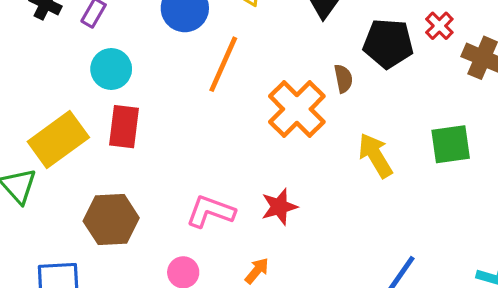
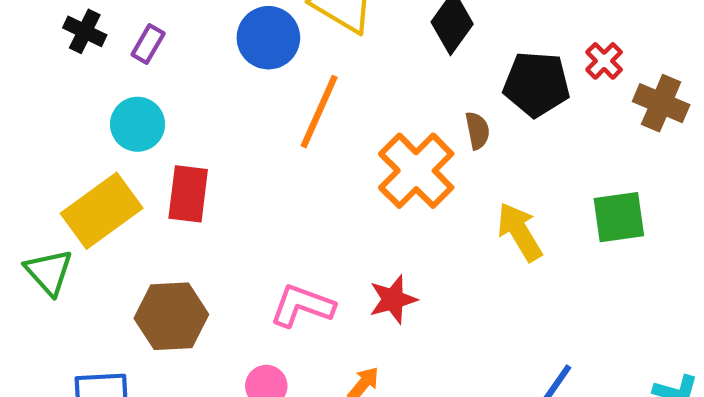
cyan circle: (111, 69) -> (138, 124), moved

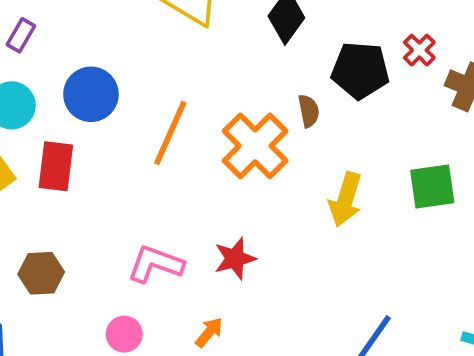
blue circle: (268, 38) -> (91, 94), moved
orange line: (319, 112) -> (170, 133), moved
yellow arrow: (520, 232) -> (346, 199), turned -132
brown hexagon: (171, 316) -> (41, 273), size x0.7

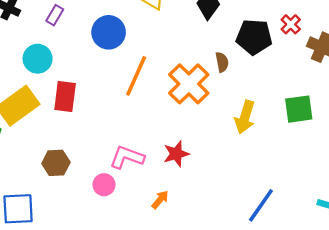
purple rectangle: (21, 35) -> (55, 15), moved
blue circle: (91, 94) -> (109, 32), moved
pink circle: (124, 334) -> (104, 185), moved

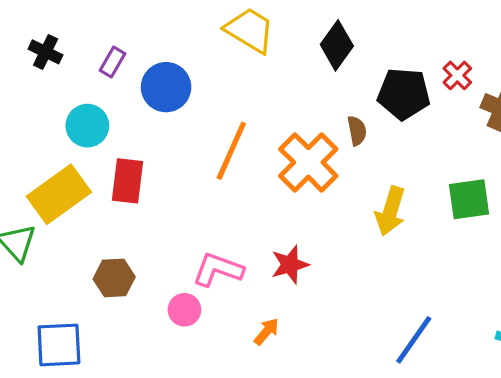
blue circle: (109, 32) -> (166, 87), moved

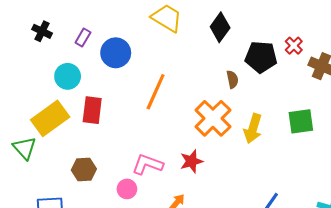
orange cross: (308, 162) -> (213, 118), moved

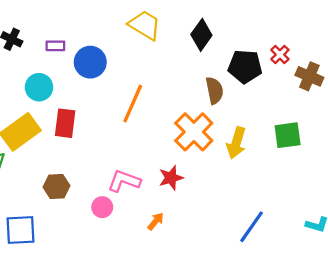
purple rectangle: (83, 37) -> (55, 46), turned 60
brown semicircle: (232, 79) -> (215, 90), size x1.4

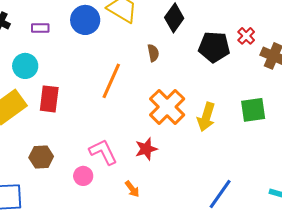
blue circle: (90, 62) -> (85, 20), moved
brown semicircle: (215, 90) -> (153, 53), moved, size x0.7
pink L-shape: (124, 181) -> (103, 152), turned 44
orange arrow: (156, 221) -> (132, 189), turned 102

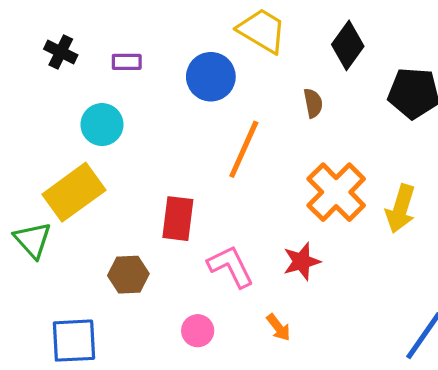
blue circle: (85, 20) -> (211, 77), moved
red rectangle: (49, 99) -> (178, 219), moved
pink circle: (83, 176) -> (198, 331), moved

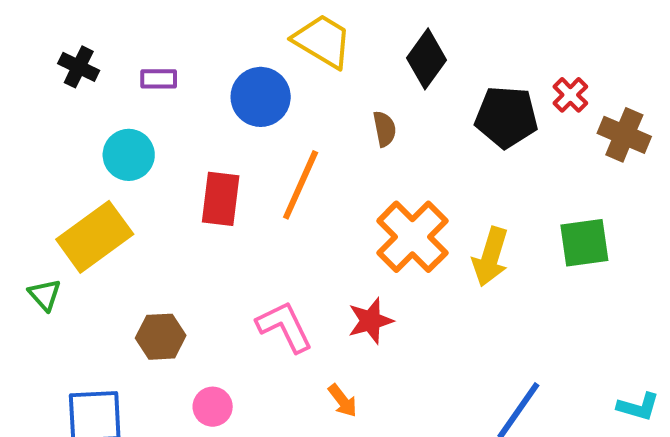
red rectangle: (178, 219) -> (221, 199), moved
green triangle: (33, 240) -> (45, 295), size x0.7
pink circle: (198, 331) -> (213, 407), moved

